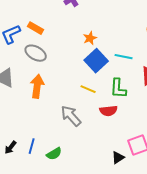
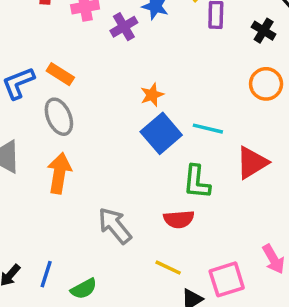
gray ellipse: (36, 53) -> (59, 117), turned 35
yellow line: (88, 89) -> (168, 268), moved

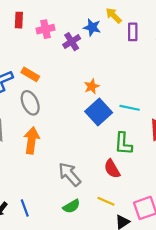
red semicircle: (179, 219) -> (112, 169), turned 66
blue line: (46, 274) -> (25, 208), turned -36
green semicircle: (84, 289) -> (71, 206), moved

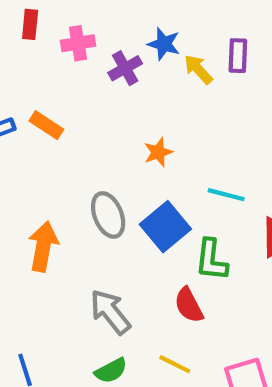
yellow arrow: (114, 16) -> (198, 69), moved
gray ellipse: (30, 103) -> (108, 215), moved
blue square: (99, 112) -> (165, 227), moved

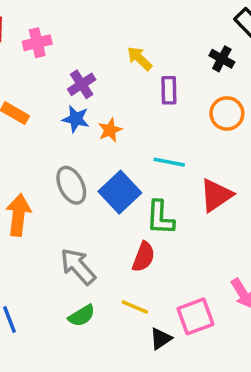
blue star: (164, 44) -> (76, 119), moved
purple rectangle: (238, 56) -> (169, 90), moved
purple cross: (125, 68) -> (82, 84), moved
red semicircle: (189, 305) -> (144, 257), turned -128

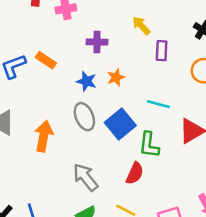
purple cross: (82, 84) -> (97, 42), turned 30
blue star: (76, 119) -> (86, 81), moved

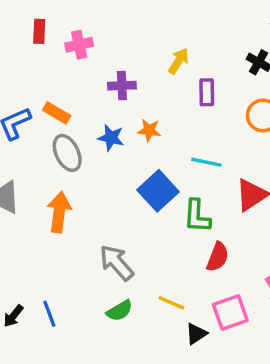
yellow arrow: (141, 26) -> (178, 61), turned 78
orange star: (116, 77) -> (149, 130), turned 30
gray ellipse: (84, 117) -> (67, 153), moved
red semicircle: (135, 173) -> (218, 257), moved

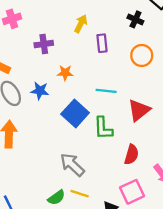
blue star: (111, 138) -> (40, 91), moved
red semicircle: (218, 257) -> (131, 155), moved
gray arrow: (117, 263) -> (72, 165), moved
yellow line: (171, 303) -> (80, 194), moved

